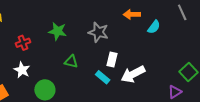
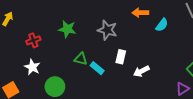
white arrow: (133, 74) -> (141, 71), size x0.7
cyan rectangle: (103, 77) -> (97, 68), moved

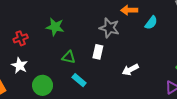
gray star: (107, 30) -> (109, 28), moved
white rectangle: (121, 57) -> (98, 52), moved
cyan rectangle: (97, 68) -> (79, 80), moved

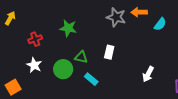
gray star: (109, 28) -> (116, 17), moved
white arrow: (130, 70) -> (148, 74), moved, turned -35
green circle: (43, 85) -> (63, 69), moved

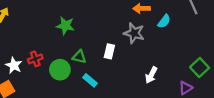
gray star: (116, 17) -> (134, 33), moved
red cross: (35, 39) -> (35, 59), moved
white star: (34, 65) -> (14, 65), moved

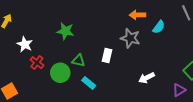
red cross: (35, 59) -> (37, 63), turned -32
white star: (14, 65) -> (25, 44), moved
white arrow: (151, 75) -> (147, 78), turned 35

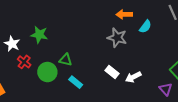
green star: (65, 31) -> (39, 35), moved
white rectangle: (107, 55) -> (112, 72), moved, turned -64
purple triangle: (179, 90) -> (166, 89), turned -40

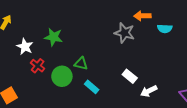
cyan semicircle: (145, 27) -> (165, 29), turned 56
gray star: (117, 38) -> (124, 33), moved
white arrow: (133, 77) -> (149, 91), moved

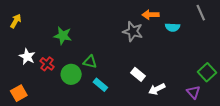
white star: (25, 47) -> (27, 57), moved

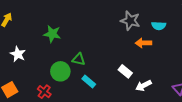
orange arrow: (151, 15) -> (143, 43), moved
gray star: (133, 31) -> (130, 21), moved
red cross: (47, 64) -> (44, 92), moved

